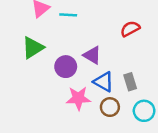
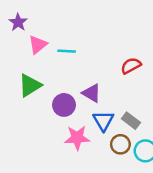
blue triangle: (104, 82) -> (103, 121), turned 30
gray rectangle: (130, 82) -> (131, 121), turned -36
brown circle: (110, 107) -> (120, 144), moved

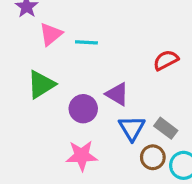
pink star: (77, 138) -> (82, 156), moved

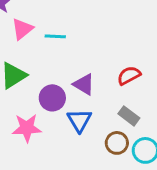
red semicircle: (166, 60) -> (129, 75), moved
blue triangle: (132, 128) -> (79, 120), moved
pink star: (82, 156) -> (27, 128), moved

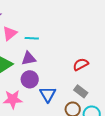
purple triangle: (84, 84) -> (29, 58), moved, turned -42

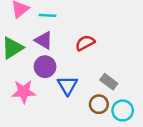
purple triangle: (29, 58) -> (44, 40), turned 42
red semicircle: (81, 64) -> (85, 43), moved

